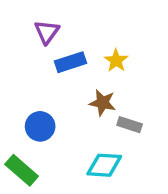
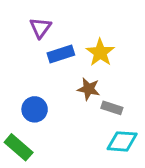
yellow star: (116, 61) -> (100, 52), size x1.4
cyan diamond: (104, 165) -> (122, 141), moved

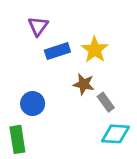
gray rectangle: (112, 108) -> (106, 102), turned 36
green rectangle: (19, 147) -> (17, 139), turned 40

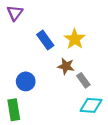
purple triangle: (38, 26) -> (15, 13), moved
blue rectangle: (57, 51) -> (45, 40), turned 72

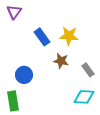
yellow star: (75, 39) -> (69, 36), turned -30
gray rectangle: (83, 80) -> (88, 70), moved

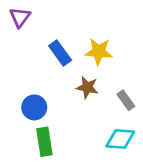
green rectangle: (13, 101) -> (44, 142), moved

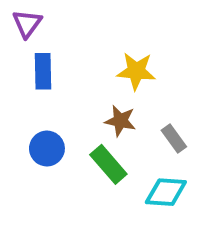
blue rectangle: (60, 53) -> (43, 71), moved, turned 35
green rectangle: (44, 142) -> (108, 164), moved, turned -32

